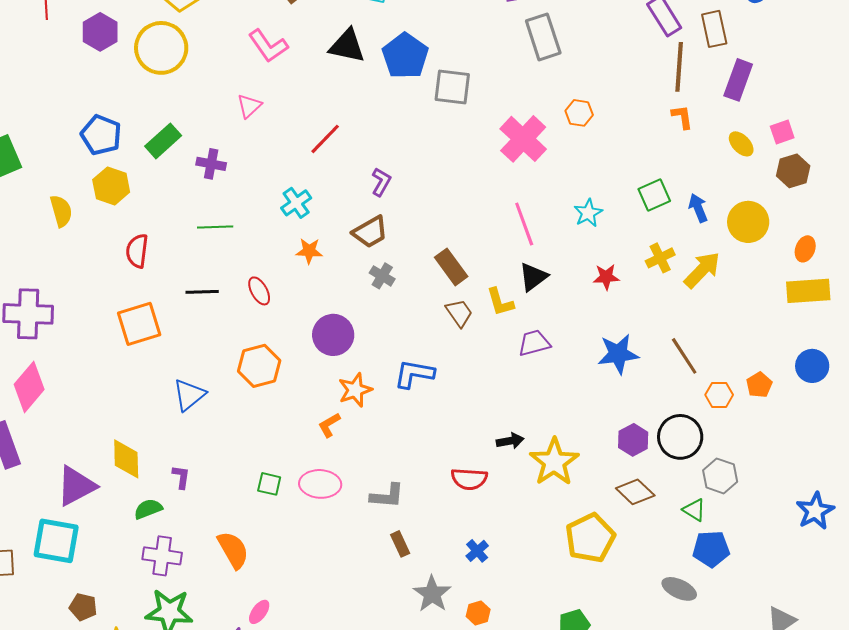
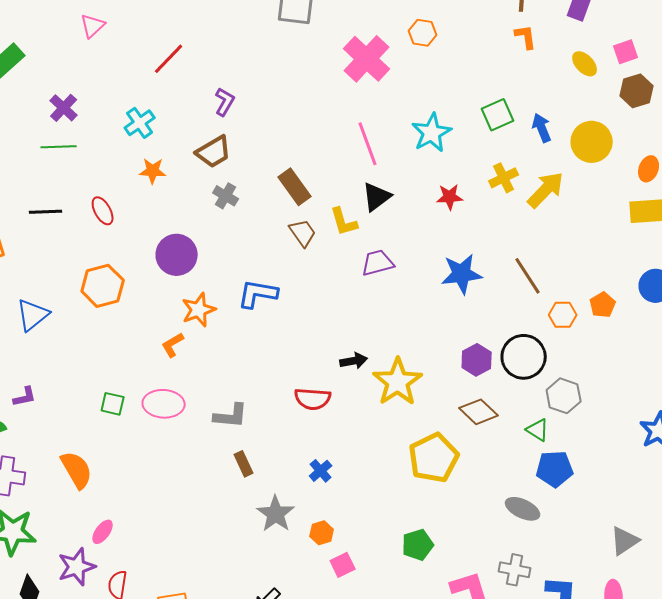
purple cross: (211, 164) -> (64, 108), moved, turned 32
cyan star: (588, 213) -> (432, 133), size x1.4
purple L-shape: (181, 477) -> (25, 397), turned 70

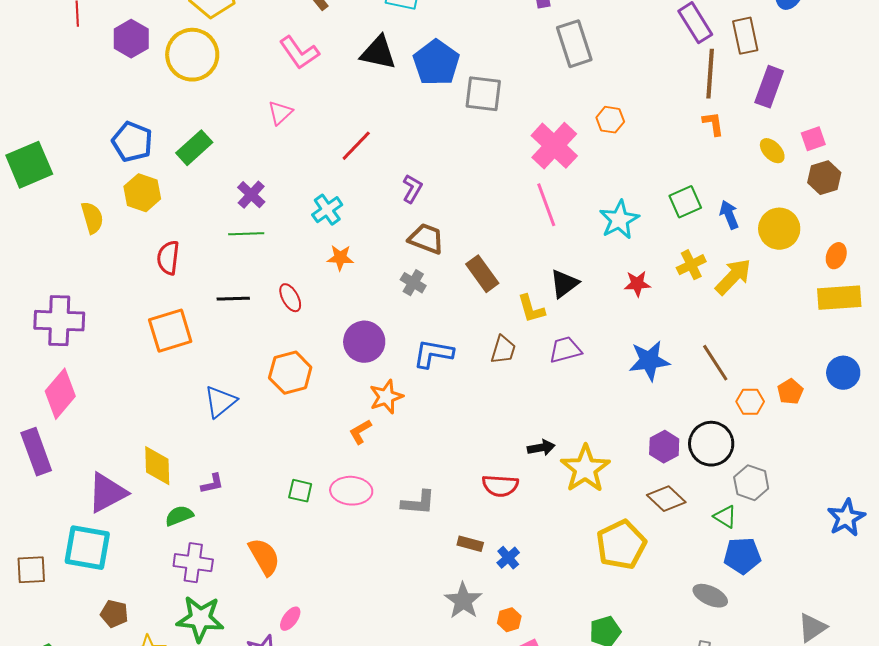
pink line: (368, 144) -> (546, 205), moved
brown trapezoid: (214, 152) -> (426, 239), moved, turned -129
brown trapezoid: (303, 233) -> (503, 350), moved, turned 52
blue L-shape: (258, 294) -> (433, 354), moved
brown rectangle: (244, 464) -> (470, 544), moved, turned -50

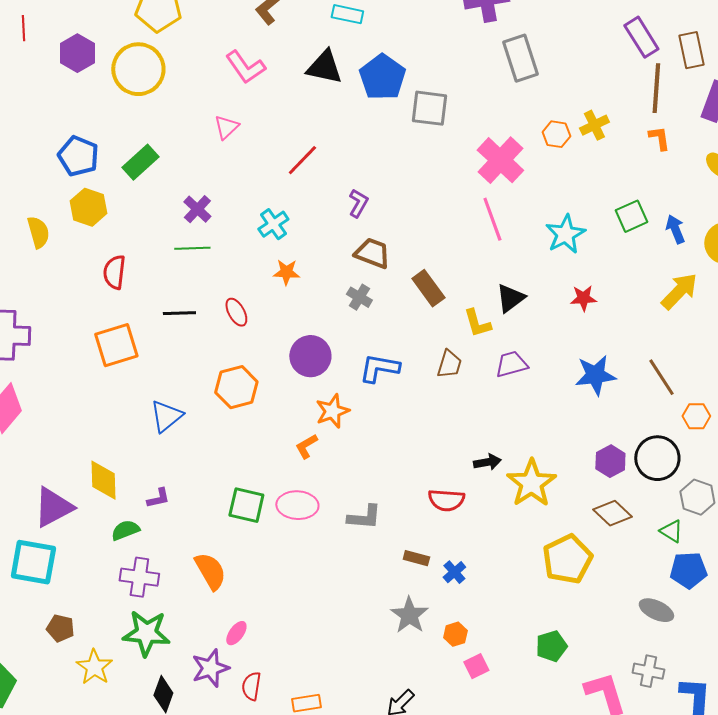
yellow cross: (691, 265) -> (594, 125), moved
green square: (300, 491) -> (246, 505), size x1.5

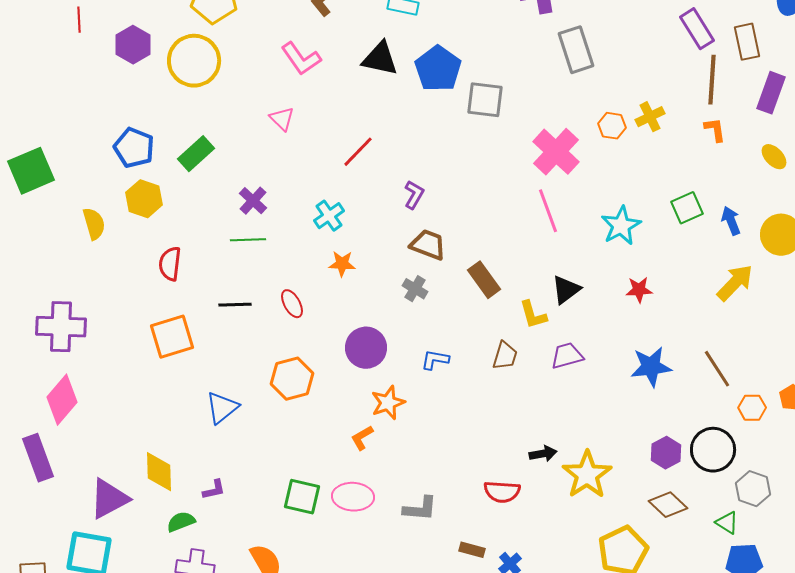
pink triangle: (226, 127) -> (282, 119), turned -32
blue L-shape: (379, 368) -> (435, 360), size x0.7

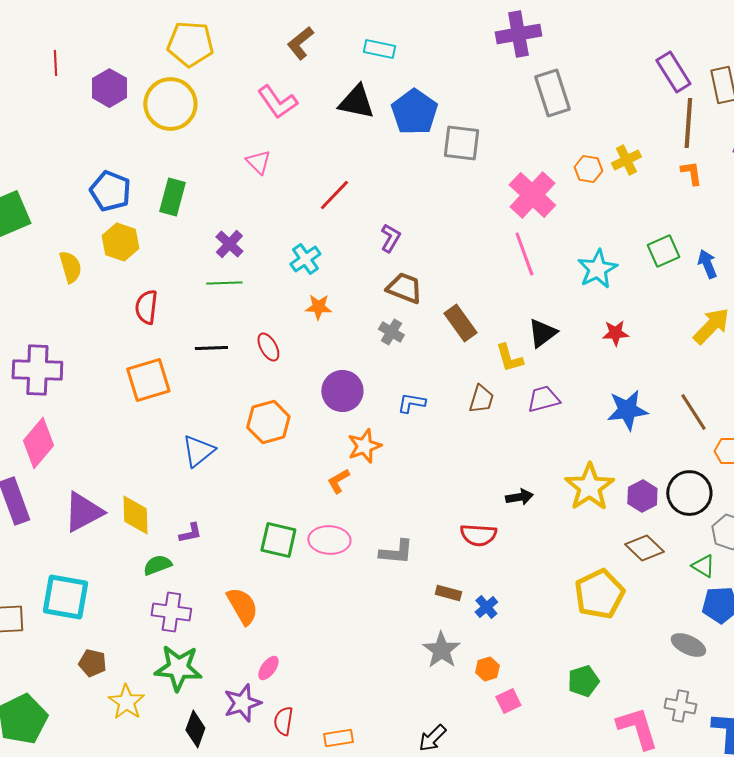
green rectangle: (196, 154) -> (172, 197), turned -33
yellow star: (587, 475) -> (589, 487), moved
purple triangle: (109, 499) -> (83, 512), moved

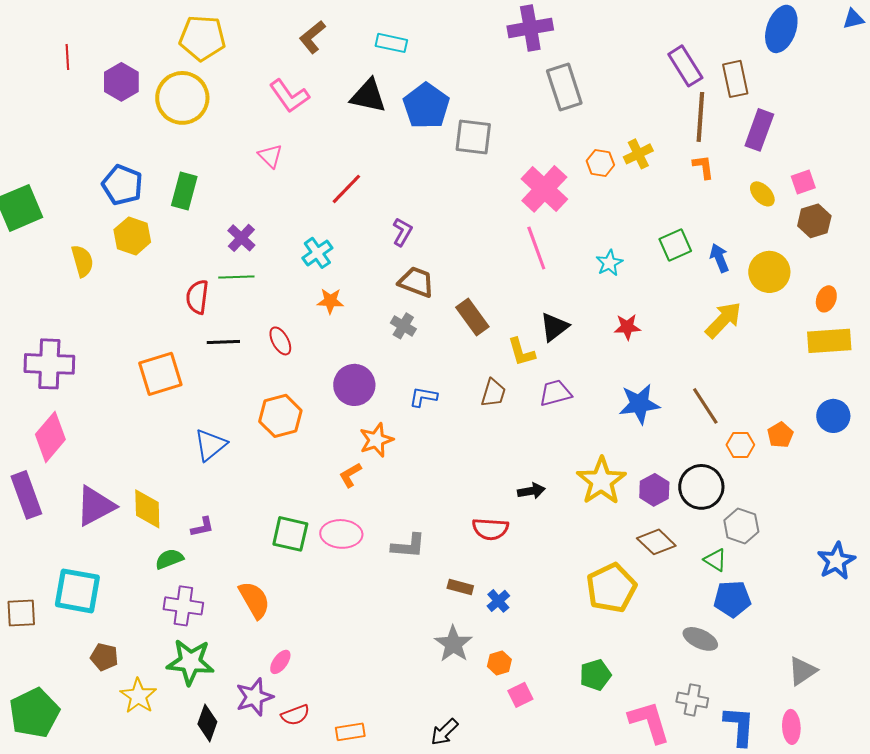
cyan star: (597, 269) -> (609, 263), size x0.7
red semicircle: (146, 307) -> (197, 297), moved
red semicircle: (283, 721) -> (295, 715), turned -120

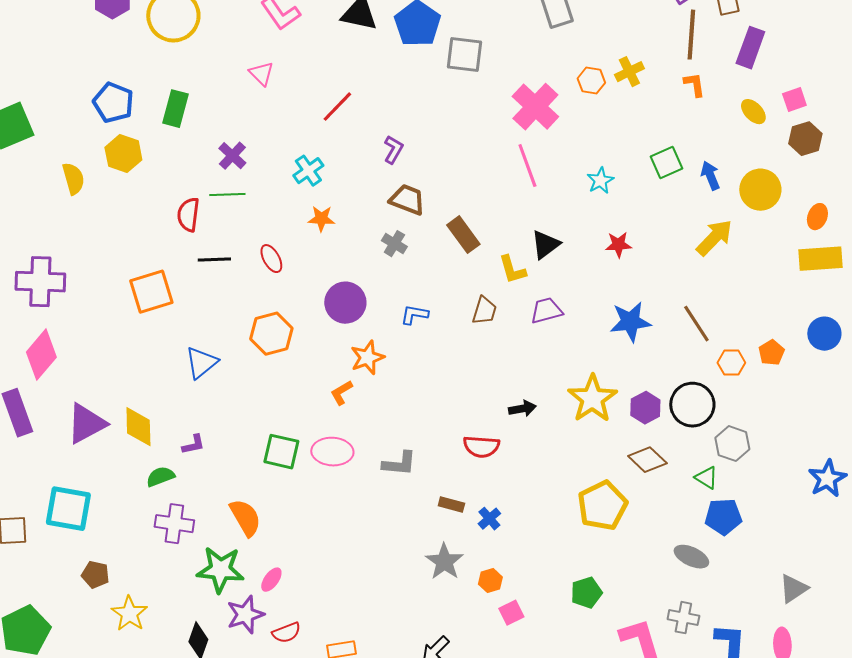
green star: (190, 662) -> (220, 570), moved

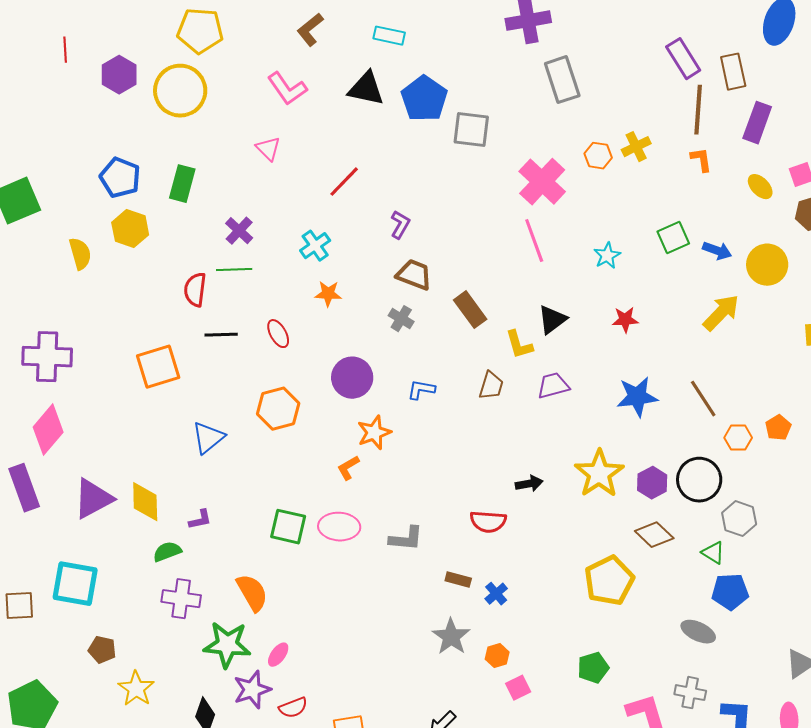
blue arrow: (710, 176) -> (717, 251), turned 132

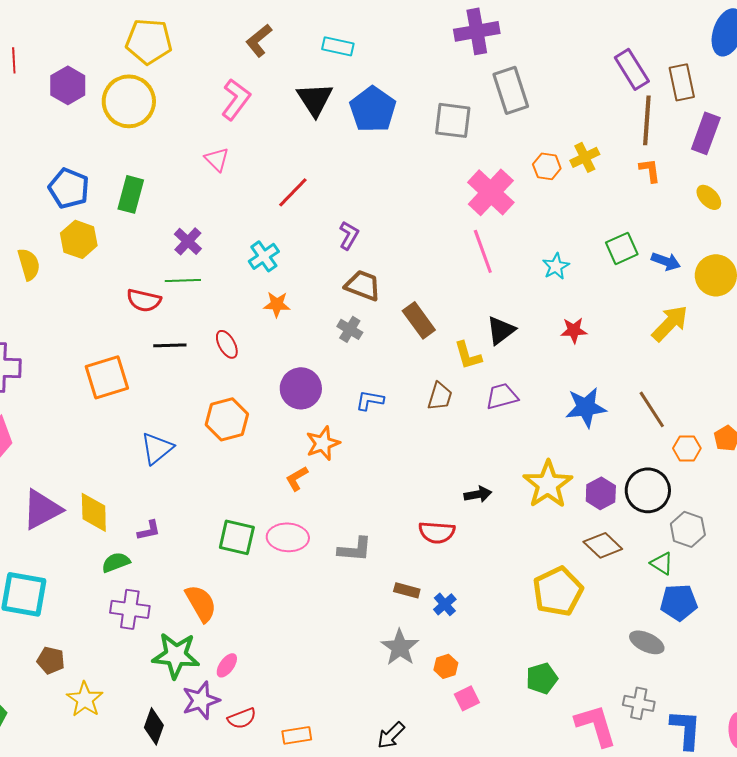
pink L-shape: (287, 89) -> (236, 99), turned -108
black triangle: (366, 89) -> (315, 99), turned 45
gray square: (471, 130) -> (453, 120), moved
red semicircle: (195, 290) -> (144, 300), turned -84

